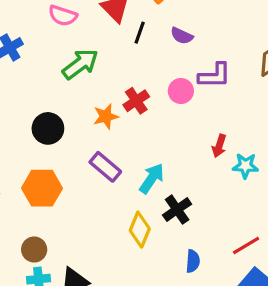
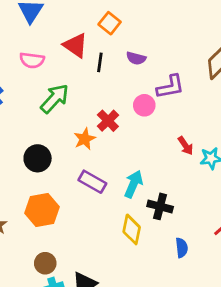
red arrow: (219, 146) -> (186, 146), turned -42
black cross: (177, 210) -> (160, 206), turned -30

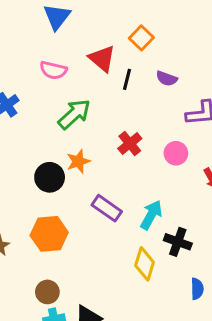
pink circle: (144, 105) -> (176, 153), moved
orange star: (85, 139) -> (78, 161), moved

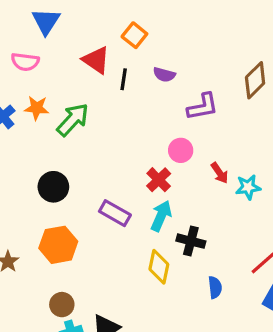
pink semicircle: (53, 70) -> (25, 62), moved
red cross: (130, 143) -> (159, 180), moved
orange star: (78, 161) -> (37, 108), moved, turned 30

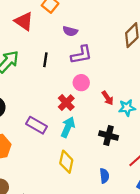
black line: (124, 79) -> (45, 60), moved
purple L-shape: (203, 107) -> (81, 55), moved
black cross: (191, 241) -> (109, 136), moved

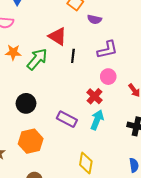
red triangle: (24, 21) -> (58, 36), moved
purple semicircle: (70, 31) -> (94, 19), moved
yellow diamond: (66, 162) -> (86, 163), moved

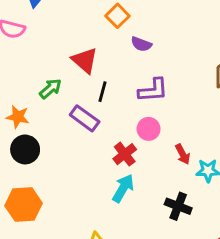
orange star: (13, 52) -> (18, 117), moved
green arrow: (37, 59) -> (50, 89), size x0.7
purple rectangle: (67, 119) -> (85, 118), moved

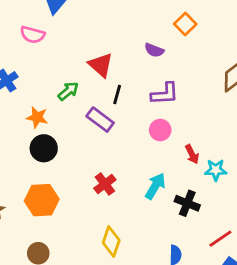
orange square: (118, 16) -> (185, 24), moved
red cross: (125, 154) -> (105, 184), moved
cyan arrow: (123, 188) -> (155, 186), moved

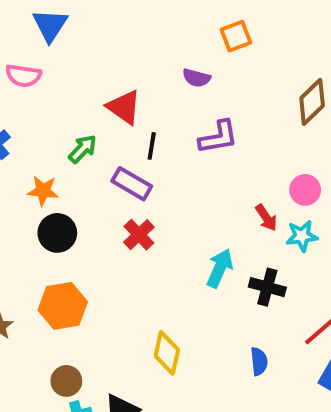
orange square: (185, 24) -> (236, 36), turned 30
pink circle: (160, 130) -> (305, 190), moved
red cross: (105, 184) -> (139, 235), moved

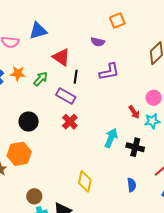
blue triangle: (50, 25) -> (38, 31), moved, turned 42
orange star: (43, 191) -> (18, 73), moved
orange hexagon: (63, 306) -> (19, 154), moved

